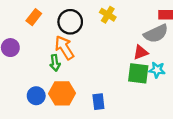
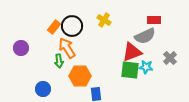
orange rectangle: (34, 17) -> (54, 27), moved
red triangle: (141, 52) -> (132, 52), size x1.5
orange hexagon: (62, 93) -> (80, 76), moved

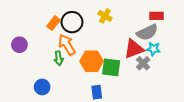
gray cross: (170, 58) -> (143, 63), moved
cyan star: (146, 67) -> (153, 49), moved
green square: (130, 70) -> (111, 67), moved
orange hexagon: (80, 76) -> (92, 61), moved

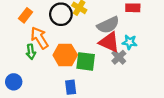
black circle: (72, 22) -> (61, 14), moved
gray semicircle: (147, 32) -> (108, 25), moved
red triangle: (134, 49) -> (109, 42), turned 45

